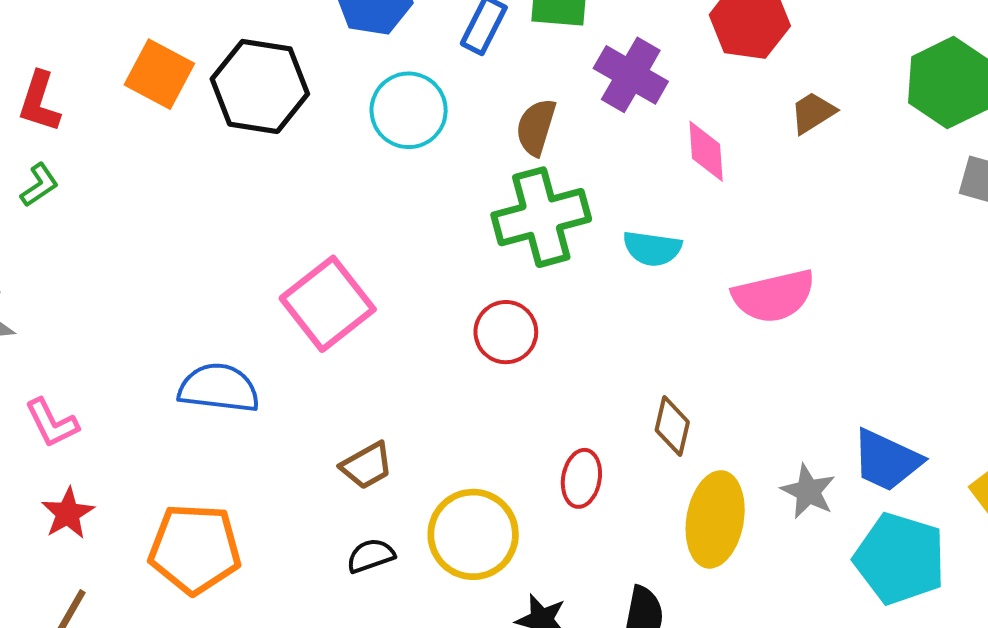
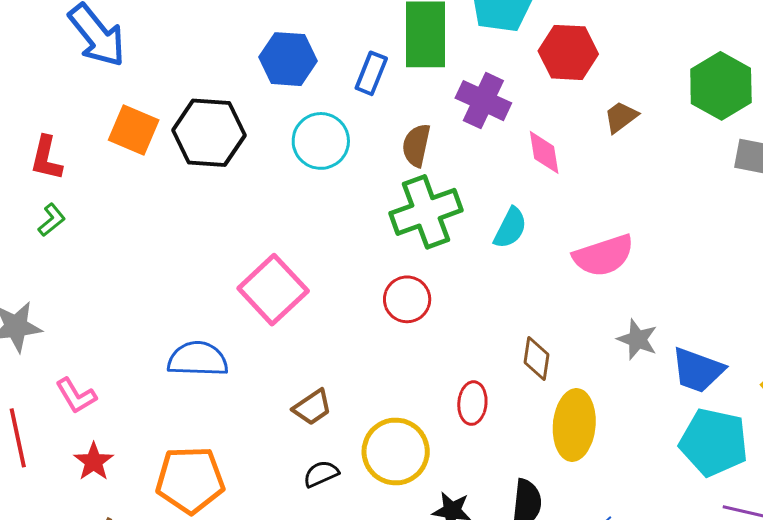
cyan semicircle: (652, 248) -> (510, 228), turned -66
gray star: (808, 491) -> (637, 339), moved

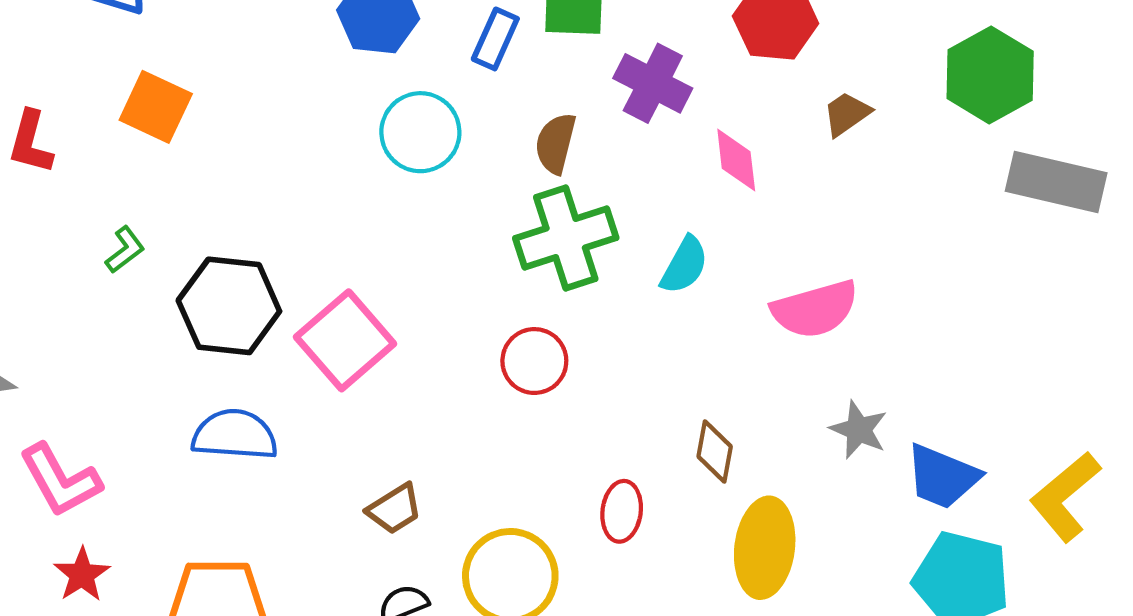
black hexagon: (209, 133) -> (229, 306), moved
green L-shape: (52, 220) -> (125, 250), moved
pink L-shape: (76, 396) -> (60, 480), size x1.4

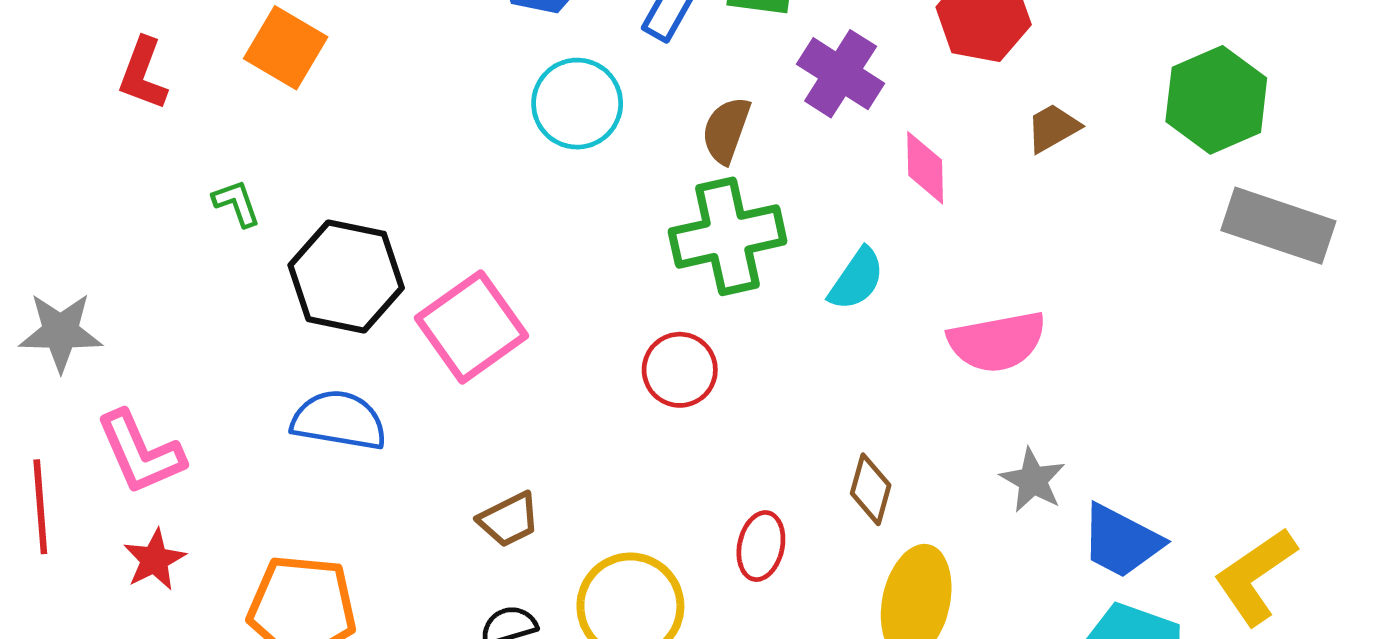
green L-shape: (125, 250) -> (236, 203), turned -78

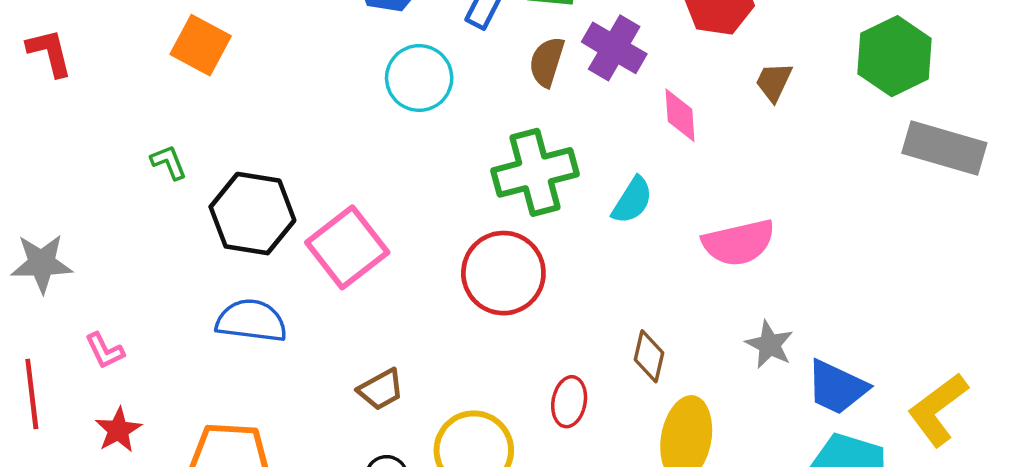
red L-shape: (143, 74) -> (50, 53), moved, turned 148
brown trapezoid: (1053, 128) -> (774, 82), turned -33
brown semicircle: (726, 130) -> (547, 62), moved
red circle: (680, 370) -> (503, 273), size x1.5
pink L-shape: (140, 453) -> (105, 351), size x0.6

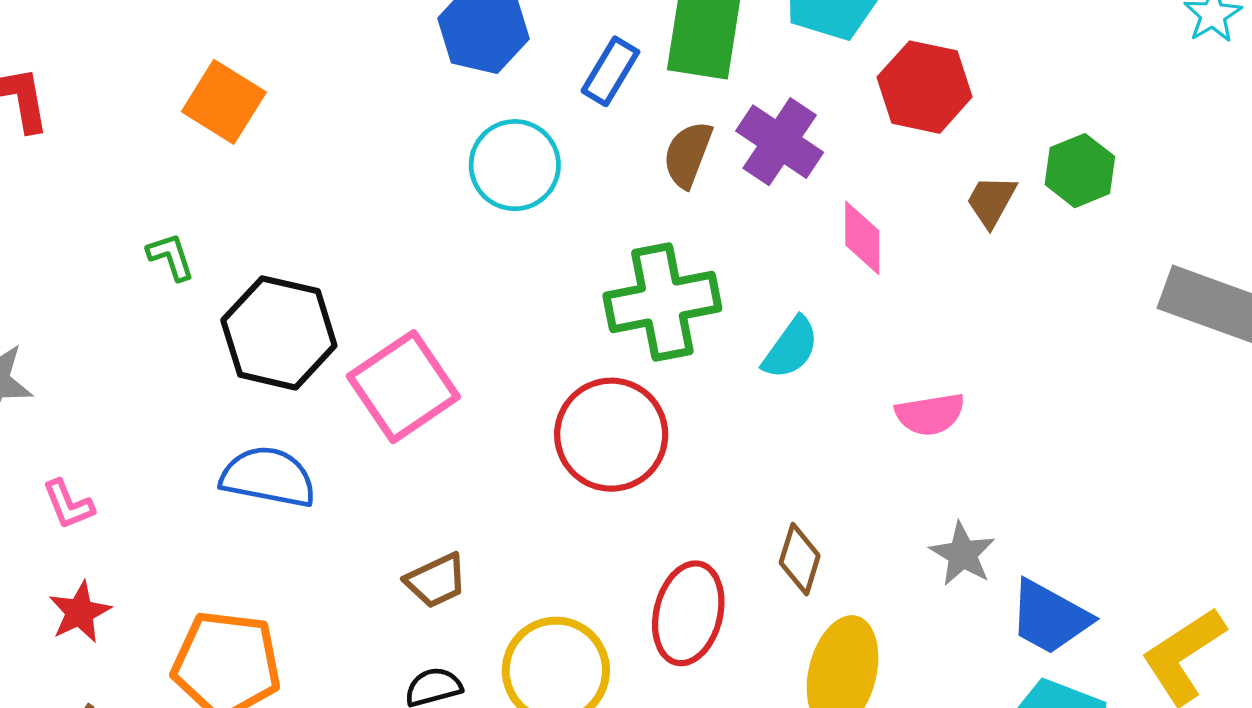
green hexagon: (895, 56) -> (1080, 171), moved, size x0.7
pink semicircle: (739, 243) -> (930, 414), size x0.7
red ellipse: (569, 402) -> (688, 613), size x1.5

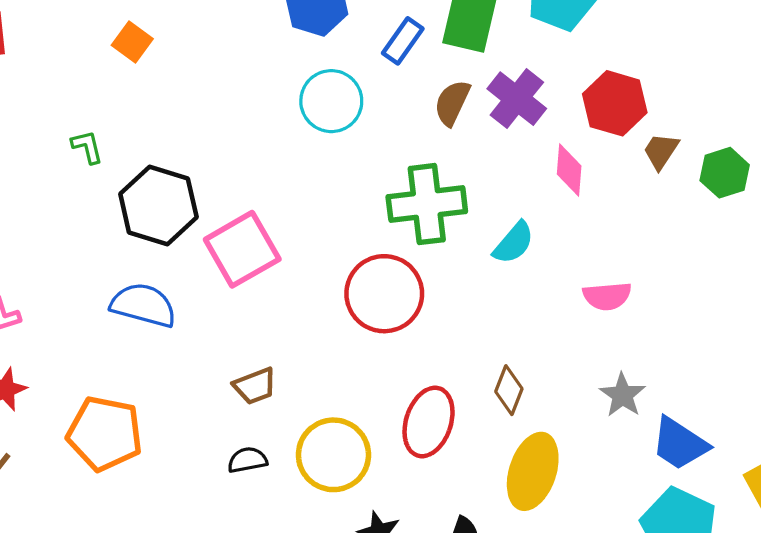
red hexagon: (925, 87) -> (615, 103), moved
orange square: (224, 102) -> (132, 42), size x0.7
green hexagon: (1080, 171) -> (725, 173), moved

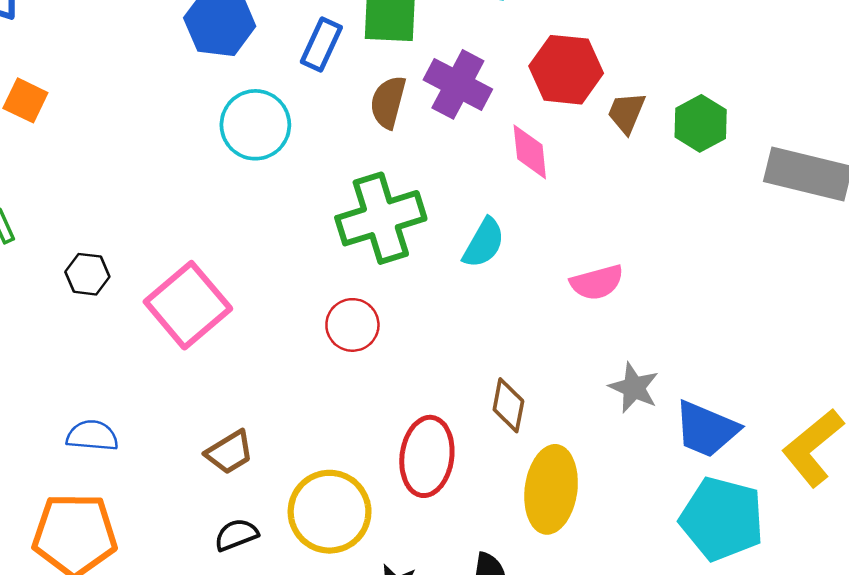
black hexagon: (158, 205) -> (87, 274), size x0.5
red circle: (384, 294) -> (352, 325), size x0.6
blue semicircle: (143, 305) -> (92, 436), moved, size x0.7

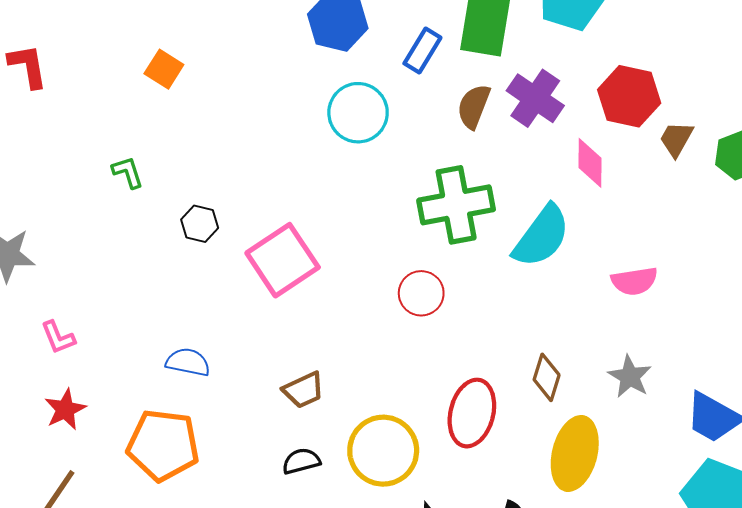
cyan semicircle: (484, 243) -> (542, 236), size x1.5
gray star: (634, 388) -> (630, 377), moved

